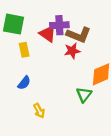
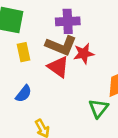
red triangle: (48, 34) -> (58, 67), moved
brown L-shape: (79, 35) -> (61, 45), moved

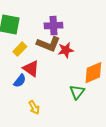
yellow rectangle: (24, 52) -> (20, 49), turned 56
red triangle: (58, 67) -> (31, 69), moved

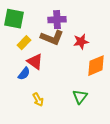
red star: (66, 50) -> (81, 42), moved
green triangle: (77, 92) -> (80, 97), moved

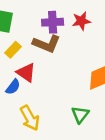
red star: (81, 42) -> (81, 21), moved
yellow arrow: (38, 100) -> (30, 118), size x1.5

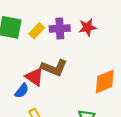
brown L-shape: (47, 44) -> (54, 68), moved
yellow rectangle: (13, 50) -> (37, 31), moved

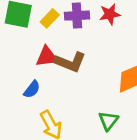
red triangle: (34, 77) -> (47, 57), moved, turned -42

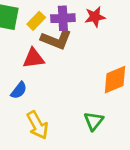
brown L-shape: (70, 62) -> (56, 40), moved

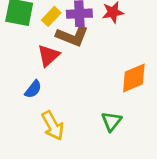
red triangle: (34, 58) -> (49, 56), turned -35

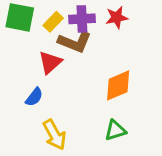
orange diamond: (134, 78) -> (118, 85), moved
green triangle: (111, 121) -> (115, 130), turned 35

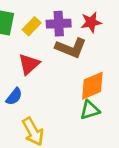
brown L-shape: (75, 42) -> (71, 48), moved
green triangle: (115, 130) -> (90, 110), moved

